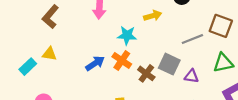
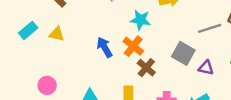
blue arrow: (95, 63) -> (105, 47), turned -90
cyan rectangle: (28, 67) -> (28, 30), moved
brown cross: (146, 73) -> (146, 68), moved

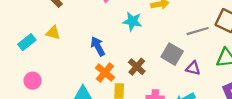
cyan rectangle: (28, 30) -> (27, 42), moved
orange cross: (133, 46) -> (105, 73), moved
pink circle: (47, 85) -> (33, 81), moved

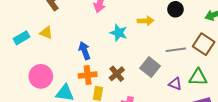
purple triangle: (193, 68) -> (175, 84), moved
orange cross: (105, 73) -> (88, 75), turned 36
pink circle: (33, 81) -> (41, 76), moved, size x1.5

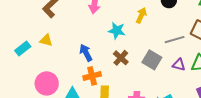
yellow arrow: (146, 21) -> (141, 15), turned -56
brown cross: (117, 74) -> (121, 58), moved
purple triangle: (175, 84) -> (179, 65), moved

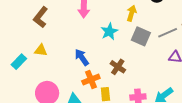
cyan star: (117, 31) -> (109, 31), turned -30
brown cross: (121, 58) -> (118, 67), moved
gray square: (152, 60) -> (141, 36), moved

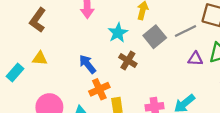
gray square: (141, 36) -> (155, 37), turned 30
brown cross: (118, 67) -> (128, 61), moved

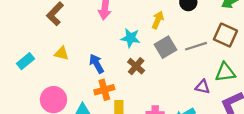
cyan star: (118, 33) -> (131, 38), turned 30
yellow triangle: (40, 58) -> (62, 53), moved
purple triangle: (195, 59) -> (203, 87), moved

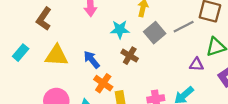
yellow triangle: (62, 53) -> (57, 55), size x1.6
cyan rectangle: (25, 61) -> (21, 53), moved
orange cross: (104, 90) -> (103, 83), turned -30

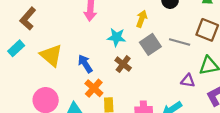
brown L-shape: (44, 19) -> (28, 19), moved
gray line: (184, 27) -> (180, 42), turned 36
yellow triangle: (57, 55) -> (51, 55), turned 30

